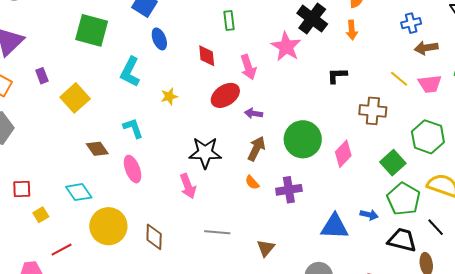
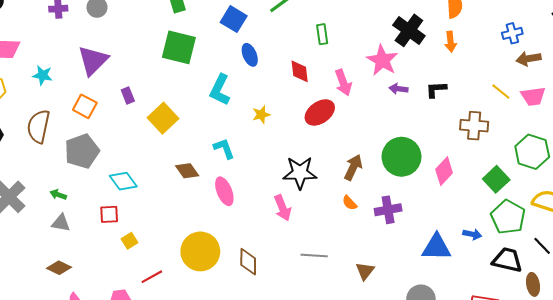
purple arrow: (254, 113) -> (399, 89), moved
cyan diamond: (79, 192) -> (123, 181), moved

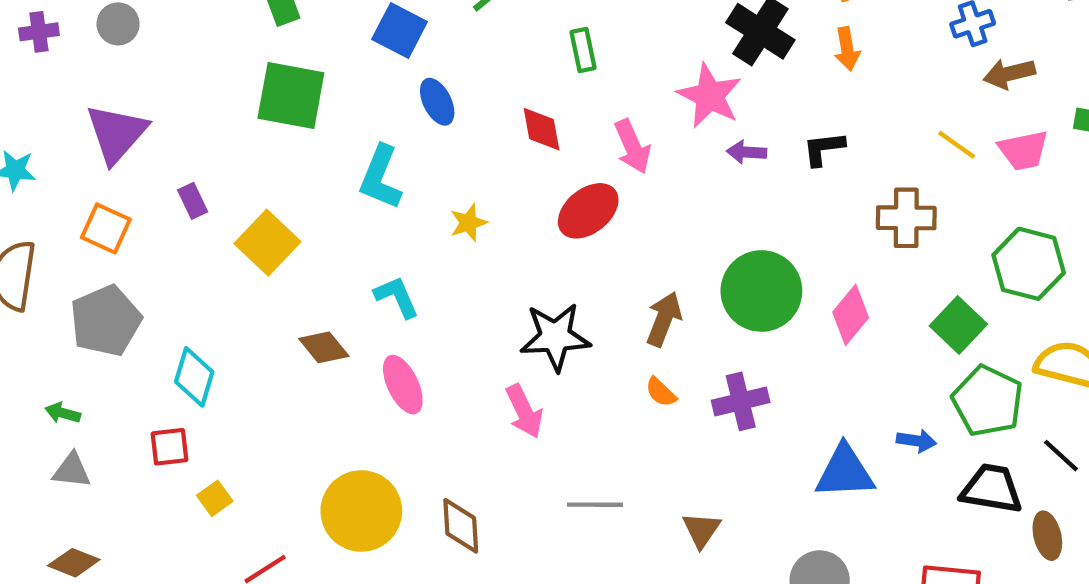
cyan diamond: (123, 181) -> (194, 377), turned 56

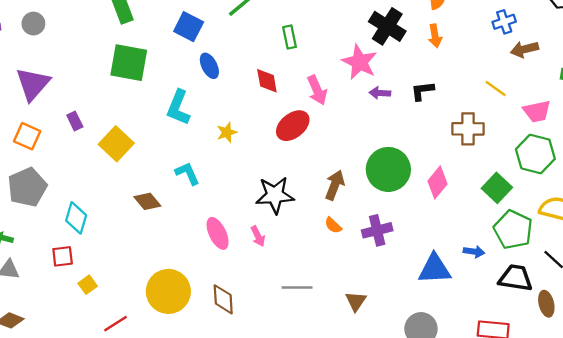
pink trapezoid: (1023, 150) -> (537, 111), moved
pink ellipse: (403, 385) -> (218, 233), moved
pink arrow: (524, 411) -> (258, 236), size x0.7

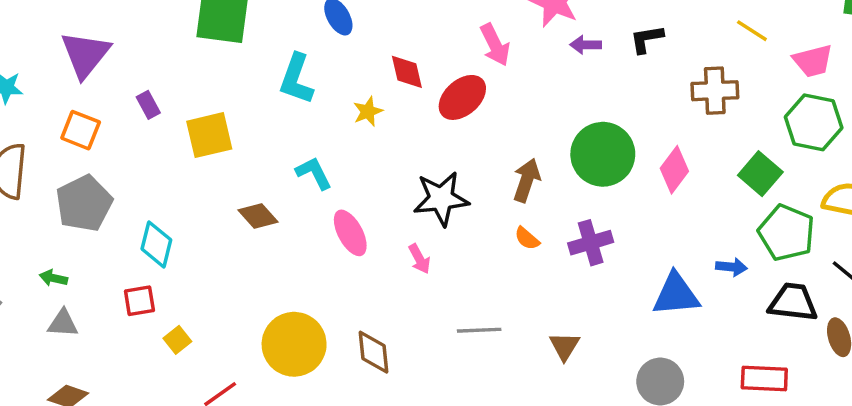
red diamond: (267, 81) -> (407, 72), moved
yellow square: (116, 144) -> (209, 135), turned 36
pink ellipse: (218, 233) -> (350, 233), moved

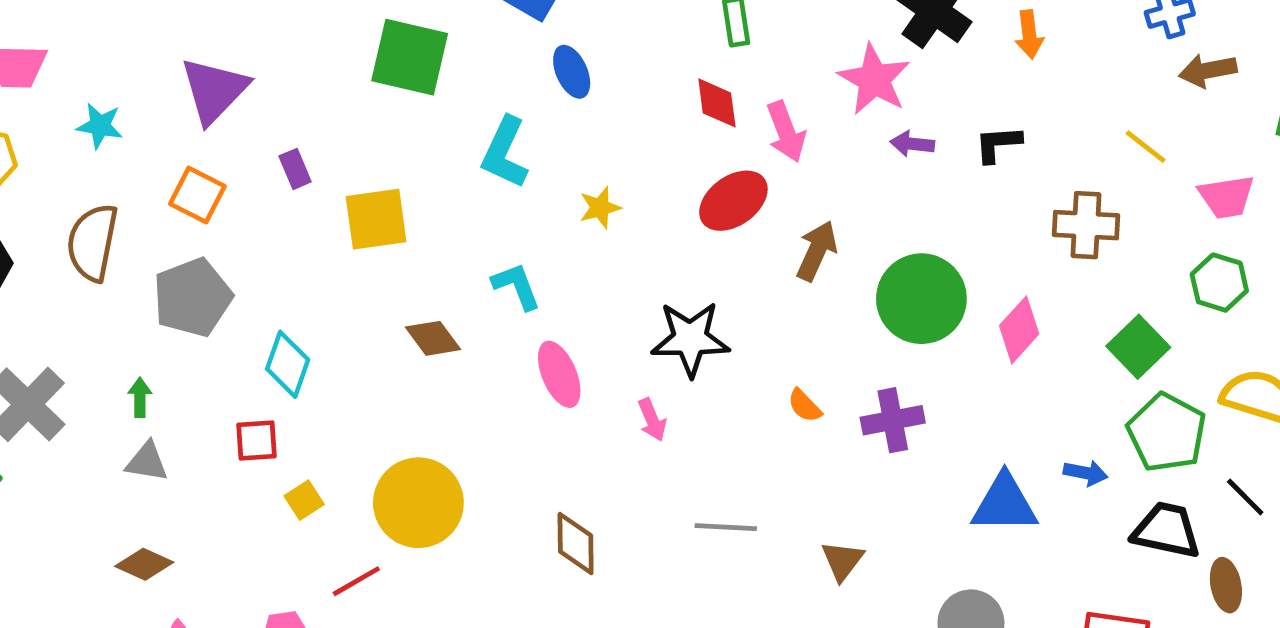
red diamond: (407, 72) -> (717, 103), moved
green hexagon: (814, 122) -> (1219, 283), size x0.7
brown arrow: (527, 180) -> (817, 251), moved
green arrow: (53, 278) -> (140, 397), turned 72
yellow circle: (294, 344) -> (418, 503), moved

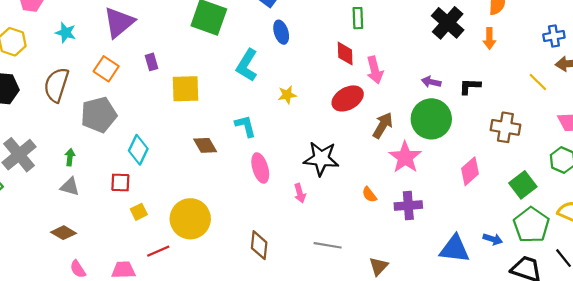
pink star: (874, 79) -> (405, 157), moved
yellow line: (1146, 147) -> (538, 82), moved
green circle: (921, 299) -> (431, 119), moved

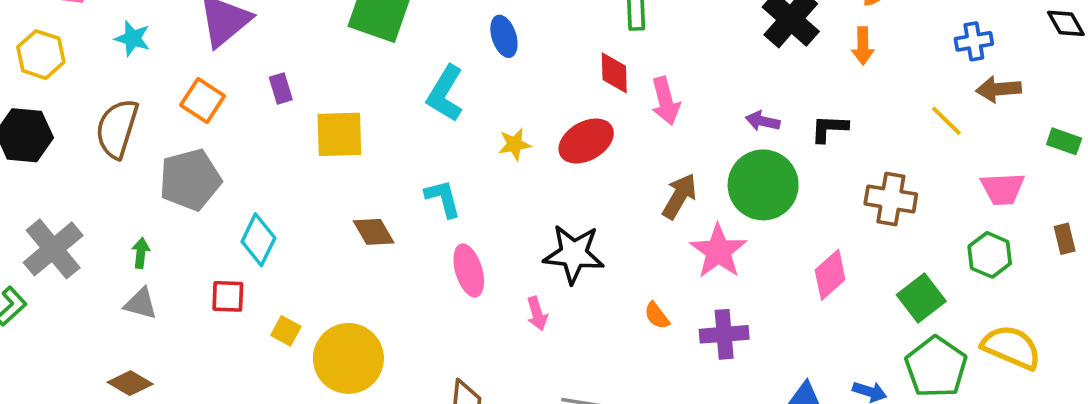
red ellipse: (348, 98) -> (586, 141), moved
yellow square: (139, 212) -> (286, 331), moved, turned -35

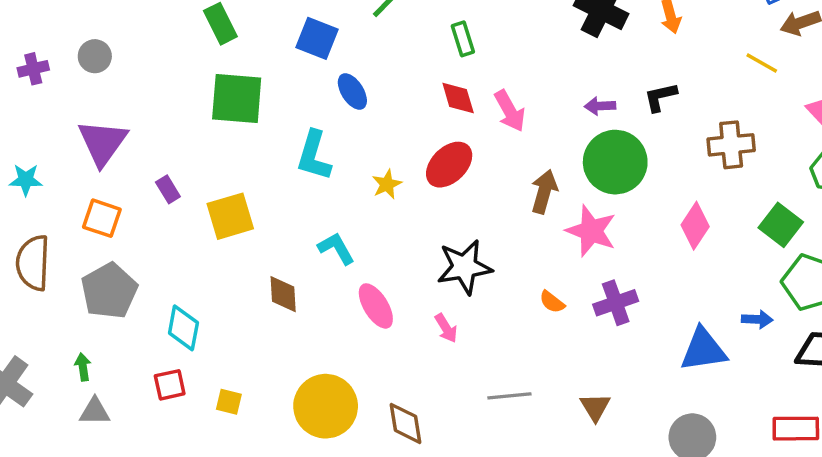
brown diamond: (374, 232) -> (283, 294), turned 42
yellow circle: (348, 358) -> (326, 406), moved

